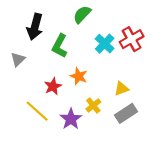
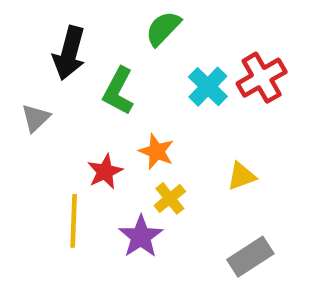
yellow cross: (93, 106) -> (170, 198), moved
yellow line: (37, 111) -> (74, 221), turned 50
gray rectangle: (126, 113) -> (250, 257), moved

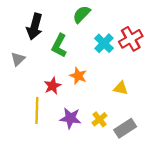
yellow triangle: (241, 176) -> (121, 88), turned 32
yellow cross: (170, 198) -> (99, 119), moved
purple star: (141, 236) -> (70, 118), turned -30

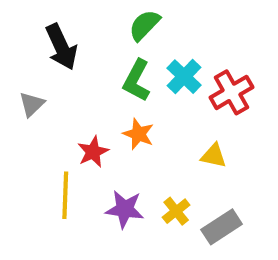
black arrow: (35, 27) -> (61, 47), turned -40
red cross: (131, 39) -> (232, 92), moved
green L-shape: (59, 46) -> (137, 81), moved

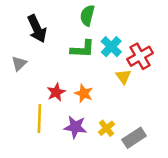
green semicircle: (144, 25) -> (87, 15), turned -30
green L-shape: (137, 81) -> (83, 49), turned -115
orange star: (139, 134) -> (84, 93), moved
yellow triangle: (214, 156) -> (123, 77), moved, turned 42

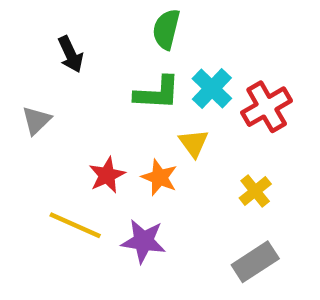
black arrow: (37, 29) -> (71, 54), size x0.7
yellow triangle: (123, 77) -> (194, 143), moved
yellow line: (39, 119) -> (75, 225), turned -68
yellow cross: (106, 128) -> (255, 191), moved

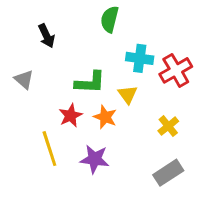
cyan cross: (212, 88) -> (140, 58), turned -36
green L-shape: (157, 93) -> (90, 82), moved
gray triangle: (36, 120) -> (24, 79), turned -35
yellow line: (75, 225) -> (49, 149), turned 48

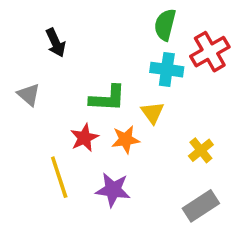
green semicircle: (110, 19) -> (165, 25), moved
red cross: (176, 70) -> (210, 52), moved
orange star: (105, 117) -> (126, 140), turned -30

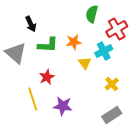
cyan cross: (167, 70) -> (104, 51), moved, turned -36
gray triangle: (29, 95) -> (16, 53), size x1.6
green L-shape: (108, 98) -> (48, 45), moved
orange star: (126, 140) -> (74, 42), moved

